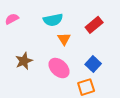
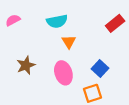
red rectangle: (94, 25) -> (115, 23), moved
pink ellipse: (59, 68) -> (63, 73), turned 30

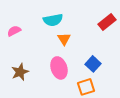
pink semicircle: (13, 20) -> (14, 31), moved
brown star: (26, 65) -> (20, 72), moved

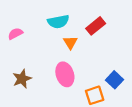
red rectangle: (107, 22) -> (96, 26), moved
blue square: (93, 64) -> (114, 80), moved

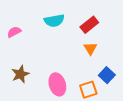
orange triangle: (70, 42) -> (90, 48), moved
pink ellipse: (65, 74) -> (57, 84), moved

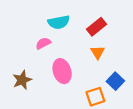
pink semicircle: (14, 32) -> (43, 43), moved
pink ellipse: (57, 84) -> (62, 71), moved

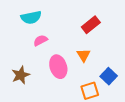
cyan semicircle: (59, 22) -> (31, 17), moved
orange triangle: (98, 52) -> (83, 55), moved

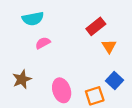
orange triangle: (83, 55) -> (109, 46), moved
pink ellipse: (58, 67) -> (62, 90), moved

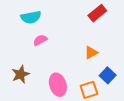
red rectangle: (96, 26) -> (97, 13), moved
orange triangle: (109, 46) -> (91, 53), moved, turned 32

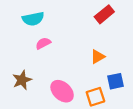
blue square: (108, 75) -> (115, 81), turned 35
pink ellipse: (58, 85) -> (62, 91), turned -30

